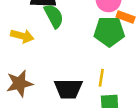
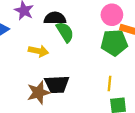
black trapezoid: (68, 89) -> (57, 84), moved

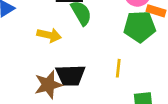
yellow line: (110, 83) -> (118, 68), moved

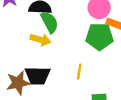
yellow arrow: (49, 35) -> (41, 40), moved

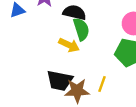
brown star: (18, 83) -> (77, 91), moved

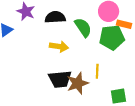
green semicircle: (81, 29) -> (83, 27), moved

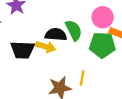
black semicircle: (55, 17) -> (56, 35), moved
black trapezoid: (60, 79) -> (22, 50), moved

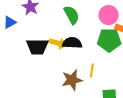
green semicircle: (74, 30) -> (72, 15), moved
black semicircle: (56, 35) -> (72, 43), moved

